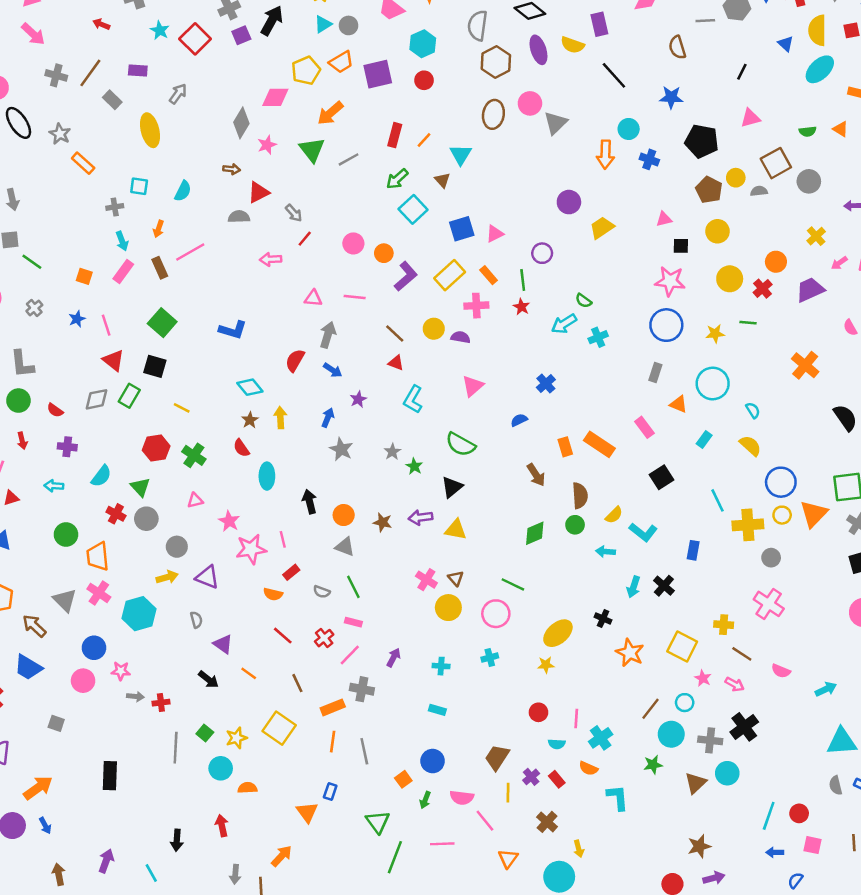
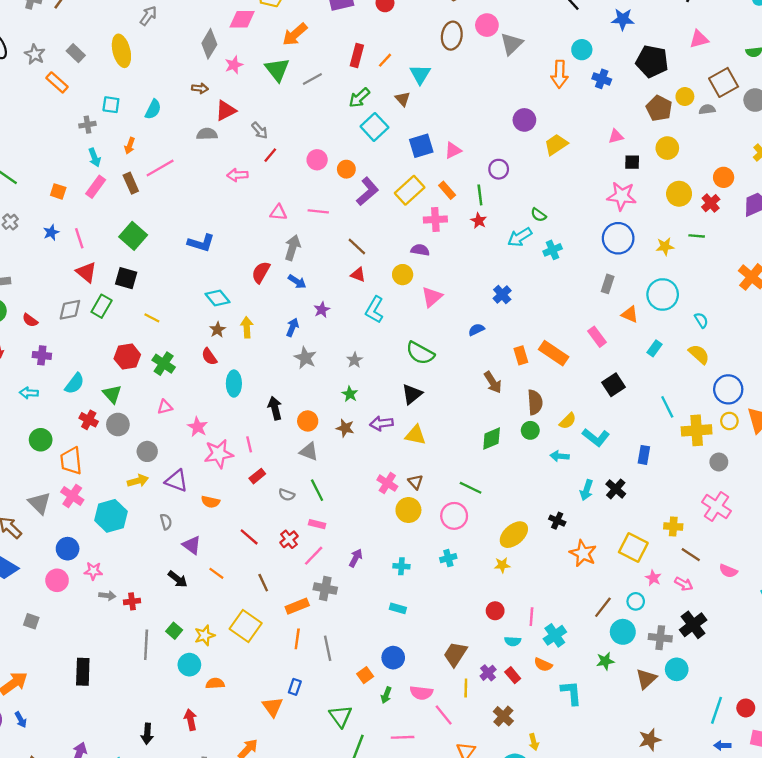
gray rectangle: (112, 100) -> (76, 53), moved
yellow circle: (434, 329) -> (403, 275), moved
green star: (414, 466) -> (350, 394), moved
orange semicircle: (273, 594) -> (210, 502), moved

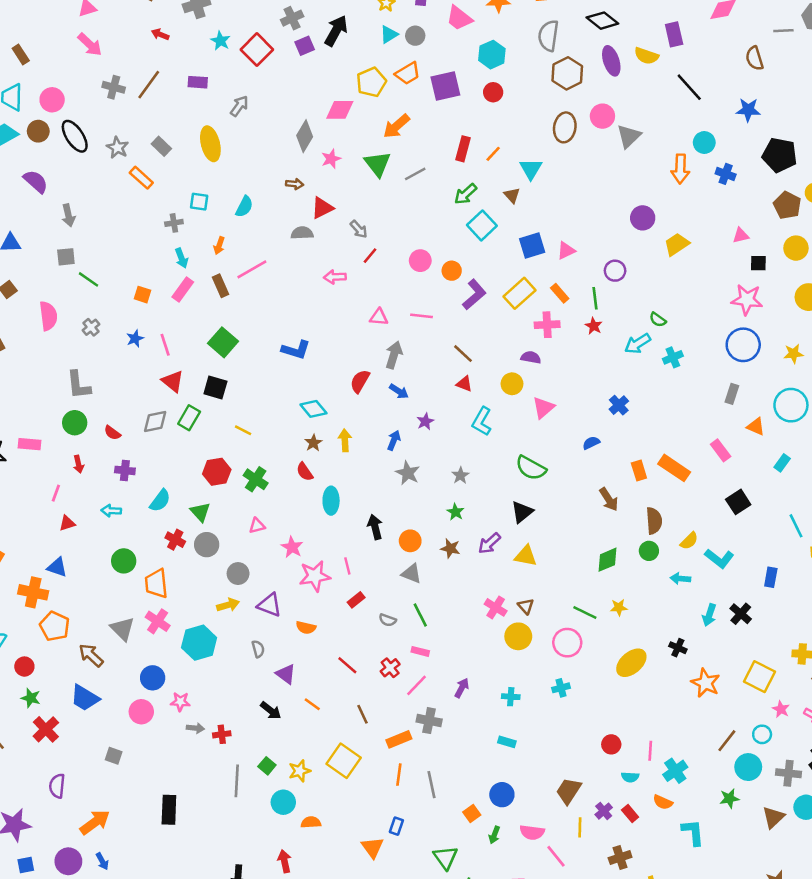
purple arrow: (381, 423) -> (489, 543), turned -35
yellow star: (502, 565) -> (619, 607), moved
brown cross: (503, 716) -> (620, 858), turned 30

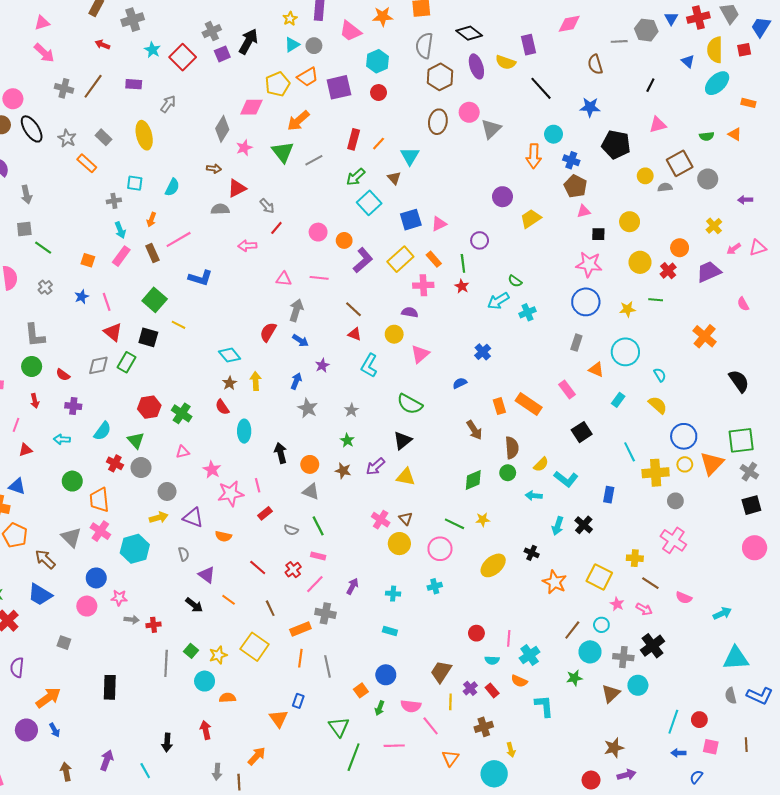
brown pentagon: (787, 205) -> (575, 186), moved
blue L-shape: (296, 350) -> (200, 278), moved
yellow line: (243, 430) -> (179, 325), moved

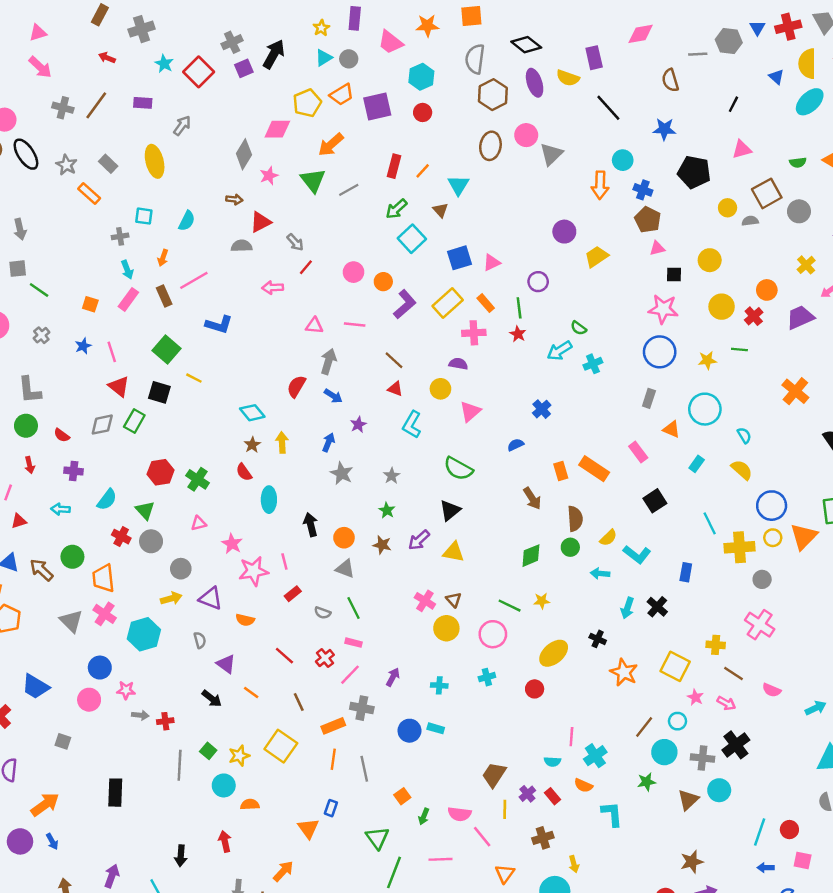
brown arrow: (45, 559) -> (41, 570), moved
red circle: (476, 633) -> (535, 689), moved
blue circle: (386, 675) -> (409, 731), moved

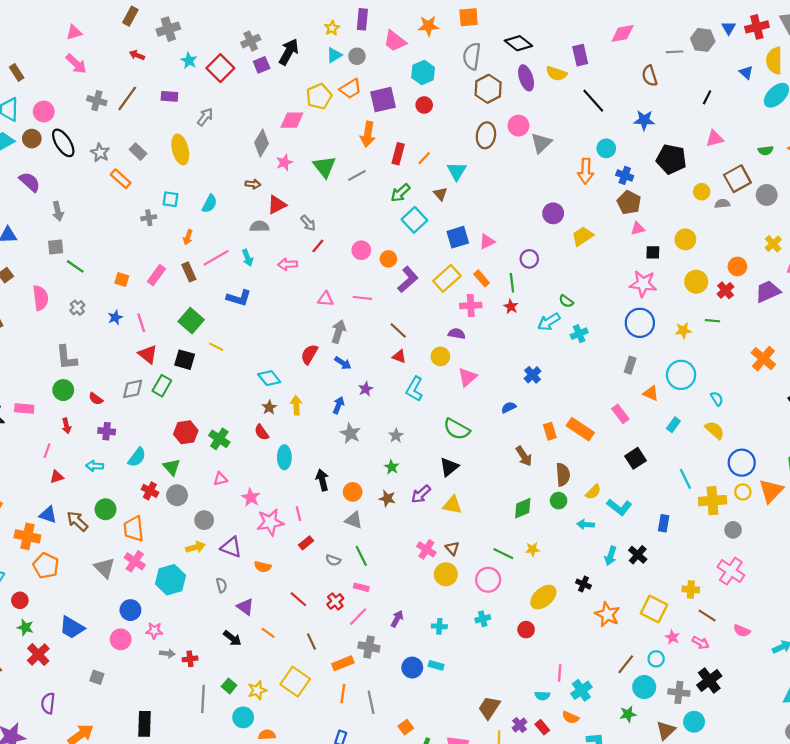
orange arrow: (331, 145) -> (368, 134), moved, turned -40
cyan arrow: (127, 270) -> (247, 258), moved

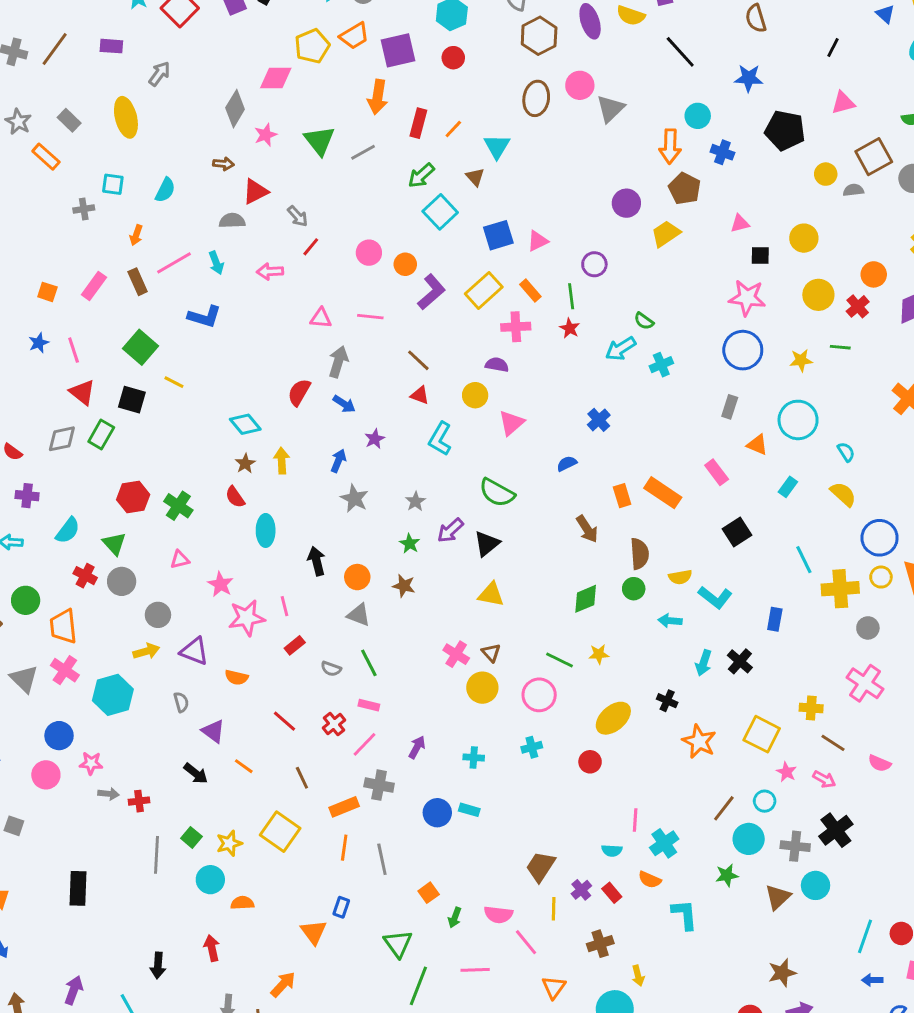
brown pentagon: (629, 203) -> (685, 189), moved
yellow semicircle: (593, 492) -> (680, 577), turned 35
purple arrow: (421, 494) -> (450, 530), moved

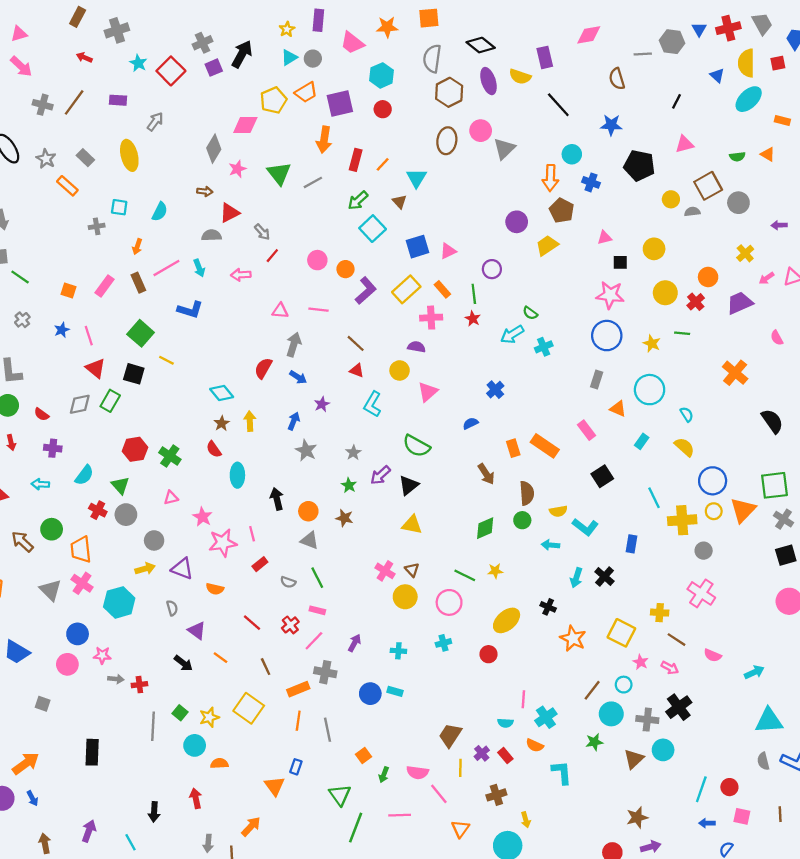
yellow star: (801, 360) -> (652, 343), turned 30

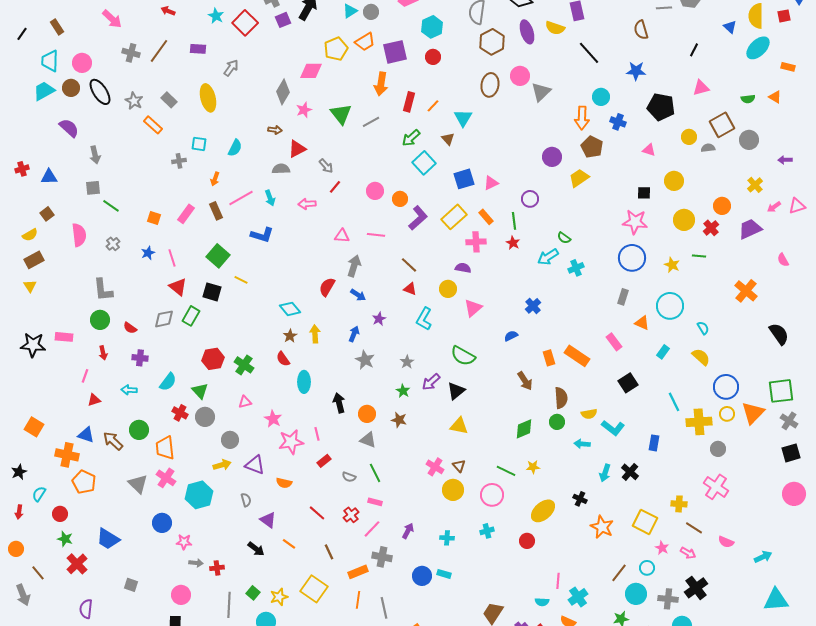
pink triangle: (604, 238) -> (649, 150), moved, turned 32
pink circle: (67, 664) -> (181, 595), moved

